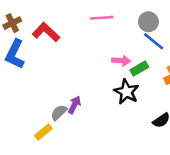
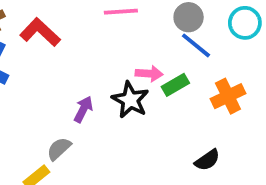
black star: (126, 92) -> (130, 100), moved
purple arrow: (74, 105) -> (83, 109), moved

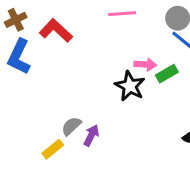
purple arrow: (83, 109) -> (91, 135), moved

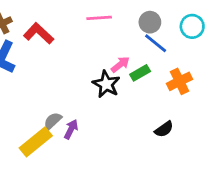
pink arrow: (145, 64) -> (120, 64), turned -42
yellow rectangle: (53, 149) -> (36, 142), size x1.6

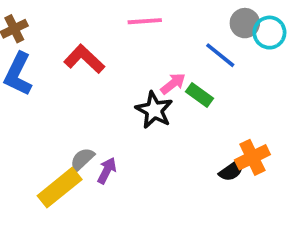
gray circle: (150, 22) -> (245, 23), moved
red L-shape: (39, 33) -> (84, 59), moved
green rectangle: (140, 73) -> (199, 95), turned 66
orange cross: (179, 81) -> (252, 157), moved

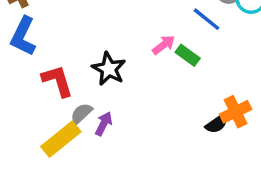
red L-shape: (84, 59) -> (57, 81), moved, turned 30
black star: (154, 110) -> (109, 69), moved

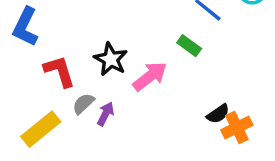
pink arrow: (164, 45) -> (150, 76), moved, size x1.5
orange cross: (236, 112) -> (237, 127), moved
yellow rectangle: (61, 139) -> (41, 129), moved

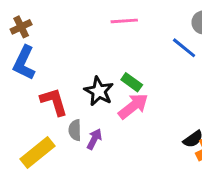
green rectangle: (189, 46) -> (132, 82), moved
gray semicircle: (83, 104) -> (75, 130), turned -48

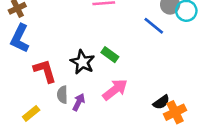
pink arrow: (133, 106) -> (115, 90), moved
yellow rectangle: (38, 153) -> (31, 113), size x0.6

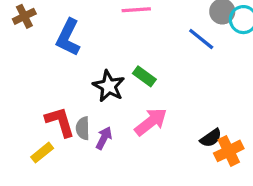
blue L-shape: (20, 38) -> (68, 37), moved
red L-shape: (45, 71) -> (60, 122), moved

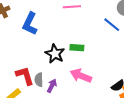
green rectangle: (144, 76) -> (77, 48), turned -32
pink arrow: (151, 122) -> (81, 76), turned -120

